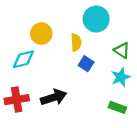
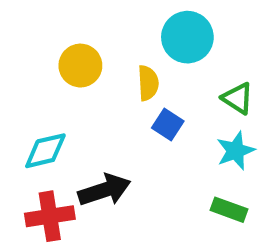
cyan diamond: (23, 59) -> (45, 151), moved
red cross: (17, 100) -> (50, 216), moved

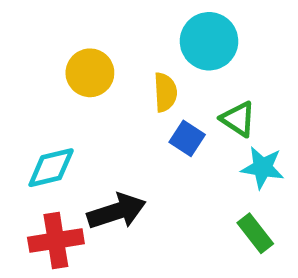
green triangle: (238, 98) -> (238, 119), moved
cyan star: (235, 151) -> (262, 168), turned 30
green rectangle: (229, 210) -> (255, 233), turned 32

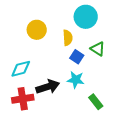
cyan star: (262, 168) -> (76, 80), moved
green rectangle: (255, 233) -> (96, 102), moved

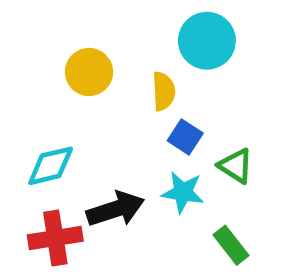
green triangle: (98, 49) -> (236, 166), moved

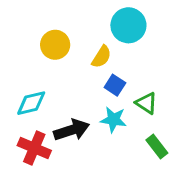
yellow semicircle: (164, 91) -> (102, 57), turned 35
red cross: (55, 238) -> (34, 148), turned 32
green rectangle: (231, 245) -> (157, 147), moved

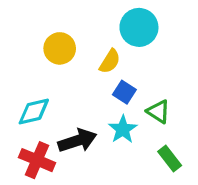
cyan star: (113, 120) -> (123, 129), turned 30

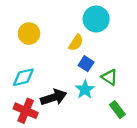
yellow circle: (60, 48) -> (29, 34), moved

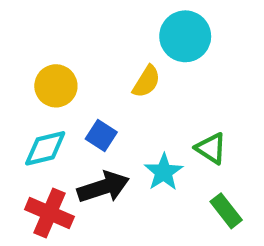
yellow circle: (29, 34) -> (56, 86), moved
blue square: (86, 64) -> (101, 135), moved

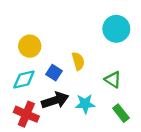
cyan circle: (185, 36) -> (116, 29), moved
yellow semicircle: (146, 82) -> (78, 61), moved, turned -48
cyan star: (164, 172) -> (85, 104), moved, turned 30

